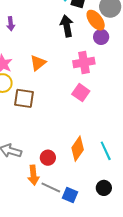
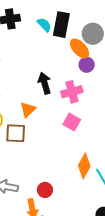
black arrow: (67, 26) -> (45, 83), moved
orange triangle: (38, 63) -> (28, 109), moved
orange diamond: (78, 149) -> (84, 166), moved

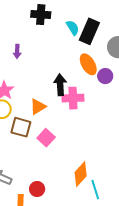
orange ellipse: (80, 48) -> (88, 64), moved
pink cross: (72, 92) -> (73, 98), moved
pink square: (72, 122) -> (46, 138), moved

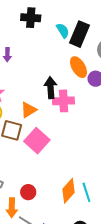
pink square: (46, 138) -> (37, 141), size x1.4
orange diamond: (81, 174) -> (68, 191), moved

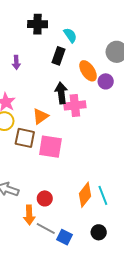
black rectangle: (79, 34) -> (58, 56), moved, size x0.7
pink square: (37, 141) -> (50, 147), turned -30

